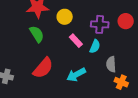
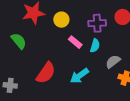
green semicircle: (37, 34) -> (19, 41), moved
gray semicircle: (111, 64) -> (113, 62), turned 63

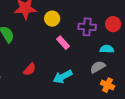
cyan semicircle: (95, 46) -> (107, 49), moved, turned -112
red semicircle: (46, 73) -> (30, 69), size x0.6

